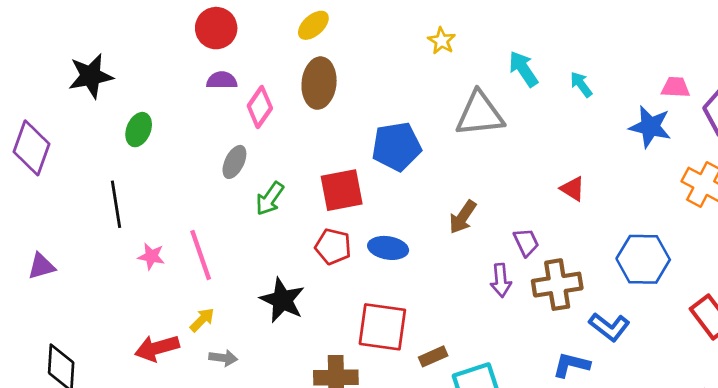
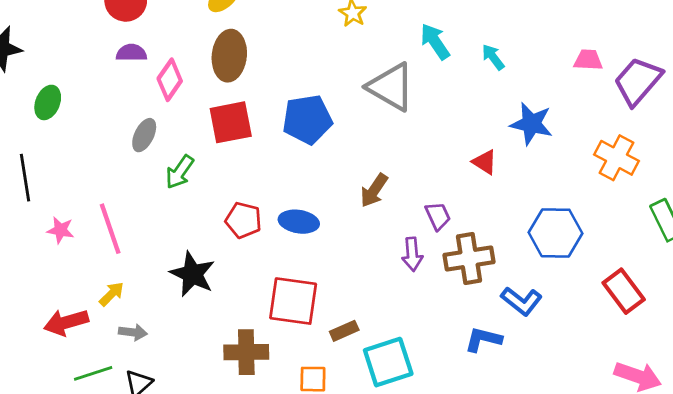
gray triangle: (480, 114) -> (391, 87), turned 36
blue star: (650, 127) -> (531, 124), moved
red square: (342, 190) -> (231, 122), moved

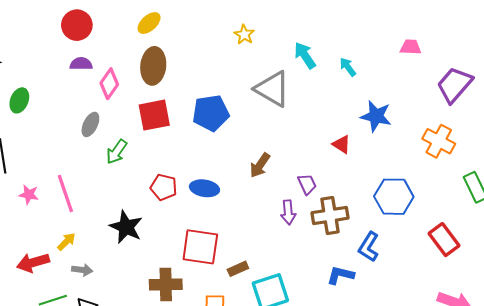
pink trapezoid: (588, 60) -> (411, 47), moved
blue L-shape: (521, 301) -> (369, 247), turned 84

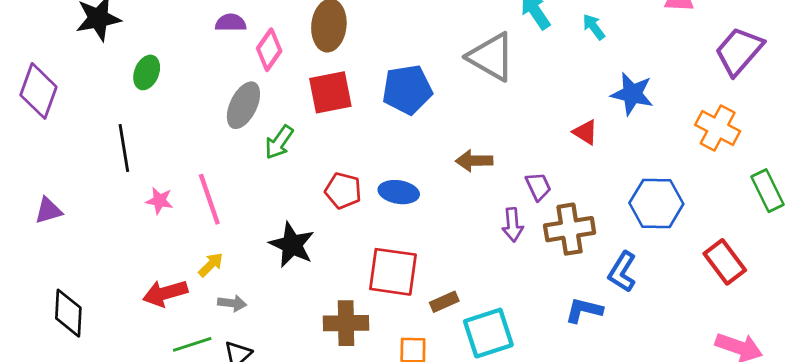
gray ellipse: (90, 124) -> (243, 105), size x1.4
brown arrow: (260, 165) -> (474, 161), turned 55

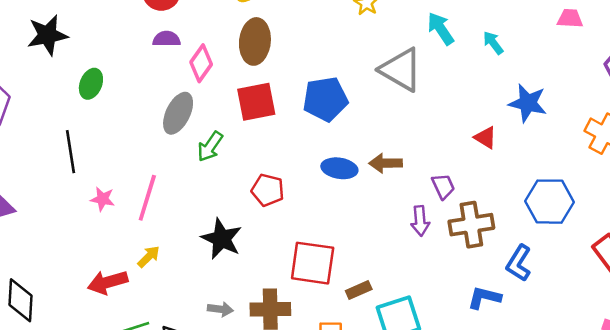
blue ellipse: (399, 192) -> (339, 168), moved
pink line: (209, 199) -> (147, 198), turned 36
gray arrow: (232, 303) -> (220, 309), moved

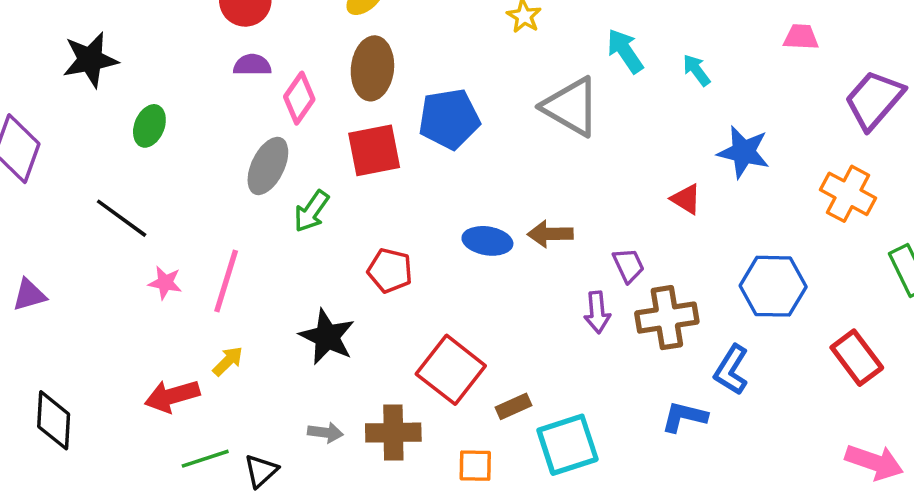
blue pentagon: (325, 99) -> (449, 119), moved
black line: (70, 152) -> (122, 218), turned -45
red square: (313, 263) -> (451, 370), turned 30

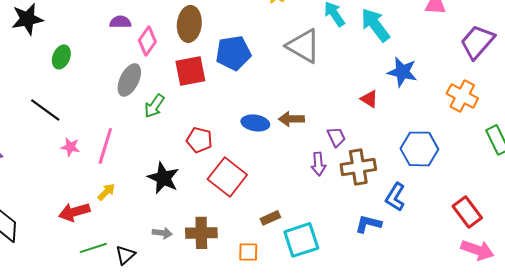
cyan arrow: (696, 70) -> (375, 25), size x1.8
red rectangle: (857, 358) -> (467, 212), moved
red square: (451, 370) -> (227, 177), moved

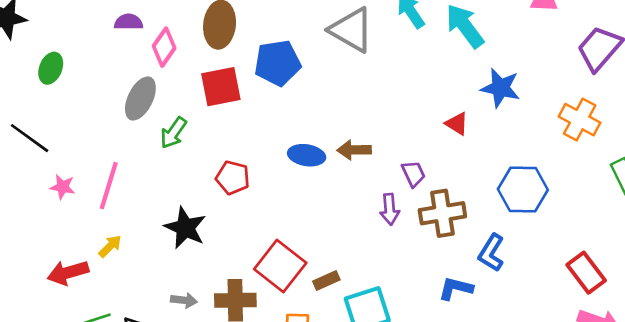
gray triangle: (303, 46) -> (351, 30), moved
red square: (227, 177) -> (280, 266), moved

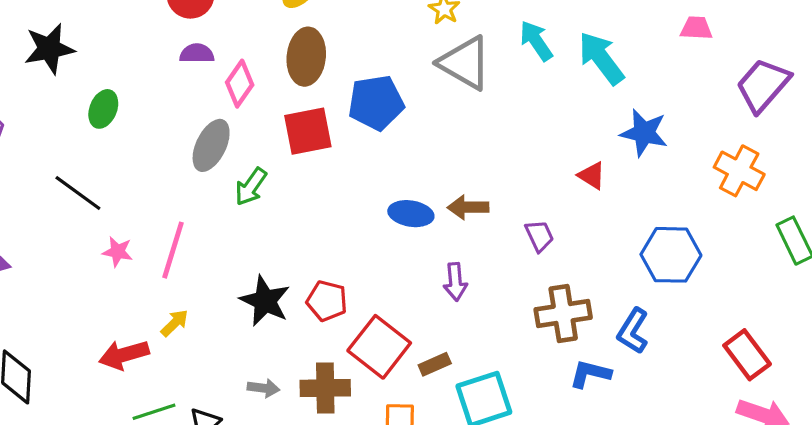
red pentagon: (233, 178) -> (327, 301), moved
purple arrow: (390, 209) -> (455, 282), moved
brown cross: (442, 213) -> (563, 314), moved

